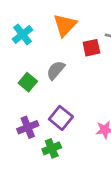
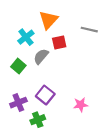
cyan cross: (23, 34) -> (26, 37), moved
red square: (91, 48) -> (59, 42), moved

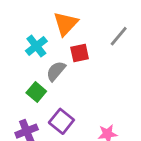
gray line: (89, 30) -> (119, 36), turned -63
green square: (18, 66) -> (36, 92), moved

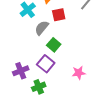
green square: (36, 92) -> (54, 45), moved

